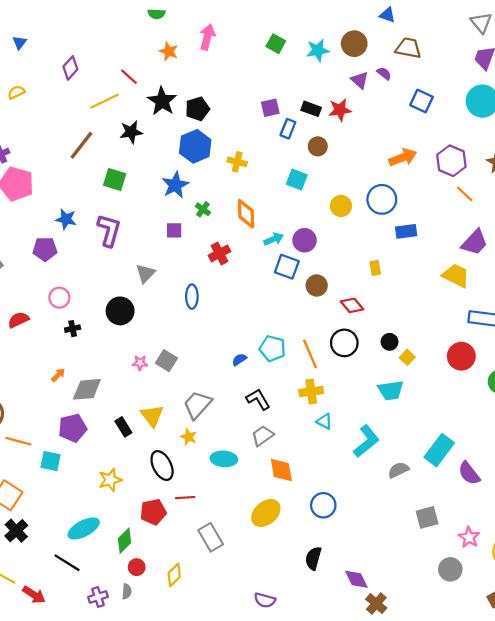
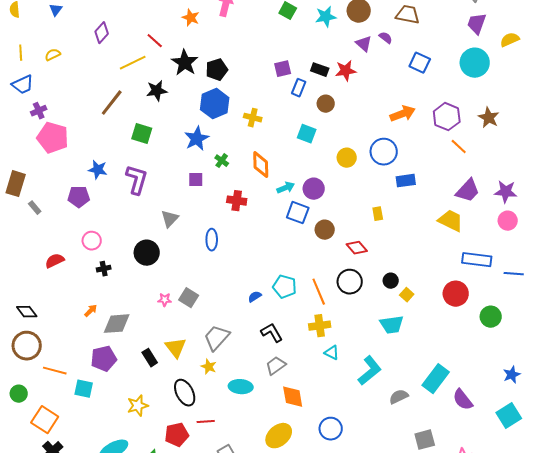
red cross: (219, 253) -> (237, 201), turned 36

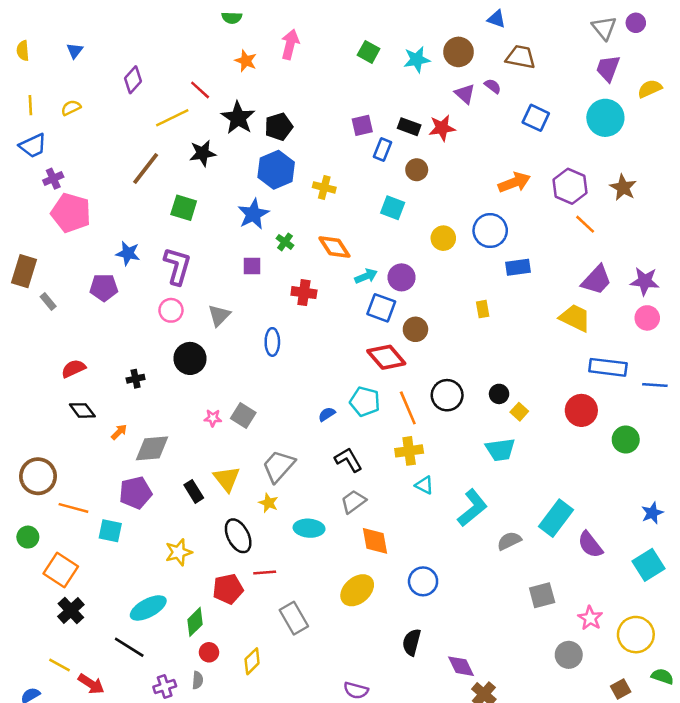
orange diamond: (261, 165) -> (334, 247), turned -32
pink circle: (92, 241) -> (171, 310), moved
red diamond: (357, 248) -> (386, 357), moved, size x1.4
black diamond: (27, 312) -> (82, 410), moved

